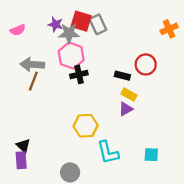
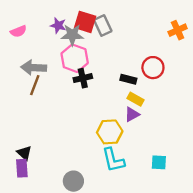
yellow hexagon: (86, 126) -> (110, 132), moved

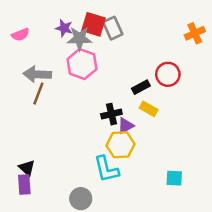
black cross: (83, 78) -> (111, 114), moved
black rectangle: (128, 79) -> (141, 87), turned -42
purple triangle: (132, 114) -> (126, 126), moved
cyan L-shape: (113, 160) -> (106, 169), moved

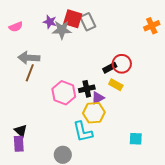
pink hexagon: (82, 64) -> (64, 93), moved
red circle: (168, 74) -> (122, 64), moved

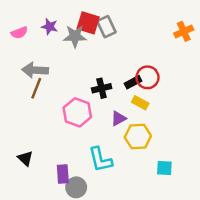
purple star: (50, 22) -> (50, 27), moved
black cross: (87, 89) -> (102, 88), moved
yellow hexagon: (94, 113) -> (138, 137), moved
purple rectangle: (19, 144) -> (63, 174), moved

